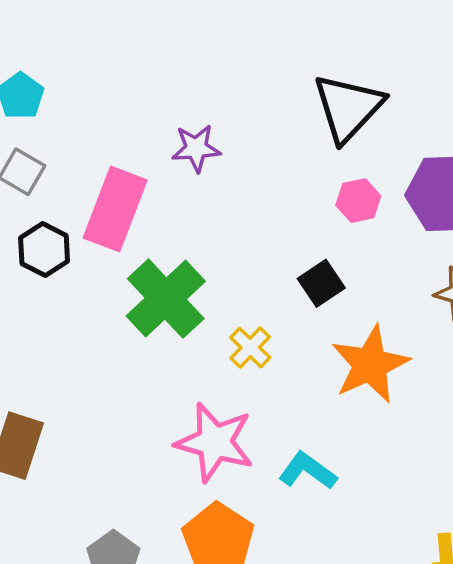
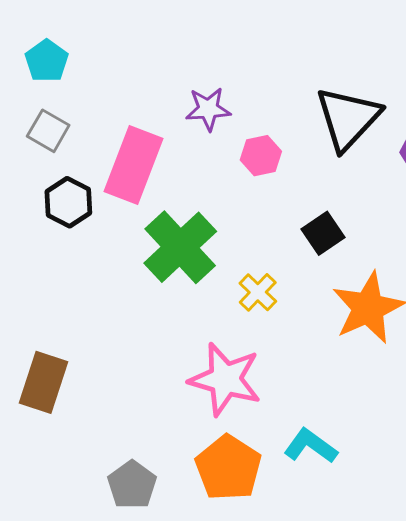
black triangle: (348, 108) -> (348, 118), moved
pink hexagon: (358, 201) -> (261, 156), moved
cyan L-shape: (308, 471) -> (311, 446), moved

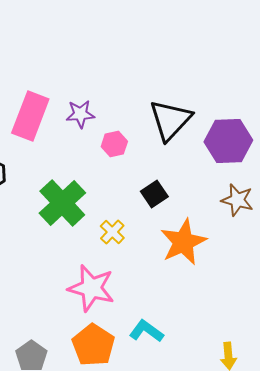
pink rectangle: (134, 165) -> (30, 116), moved

